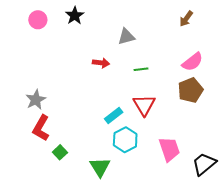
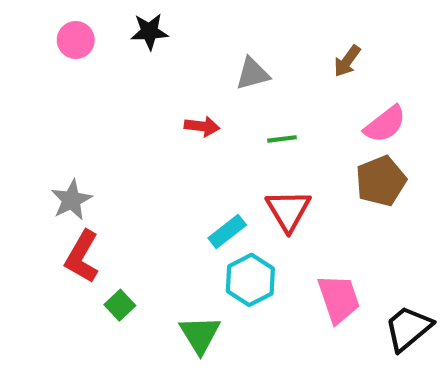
black star: (75, 16) -> (149, 32), turned 30
brown arrow: (186, 19) -> (347, 61), moved

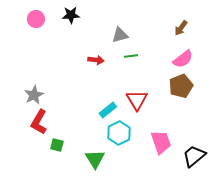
brown arrow: (347, 61) -> (181, 28), moved
green line: (282, 139) -> (131, 56), moved
green square: (120, 305) -> (57, 145), turned -32

